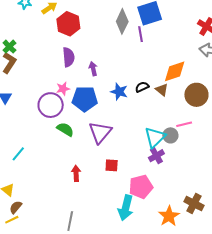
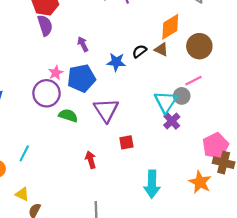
purple semicircle: (69, 57) -> (45, 25), moved
pink pentagon: (141, 187) -> (216, 146), moved

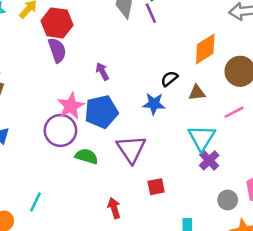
brown triangle: (161, 49) -> (197, 93), moved, turned -32
blue star: (116, 62) -> (154, 104), moved
pink star: (56, 73) -> (71, 106), size x1.5
gray circle: (182, 96) -> (228, 200), moved

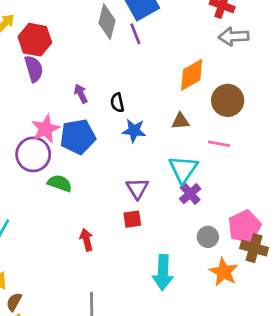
black semicircle: (169, 79) -> (117, 103), moved, turned -66
pink line: (234, 112) -> (219, 144), turned 36
purple triangle: (131, 149) -> (137, 188), moved, size x0.7

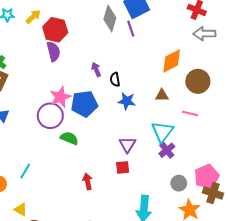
purple arrow: (81, 94) -> (96, 69), moved

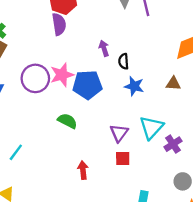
purple circle: (50, 116) -> (35, 78), moved
cyan triangle: (162, 132) -> (151, 128), moved
purple triangle: (127, 145) -> (119, 133), moved

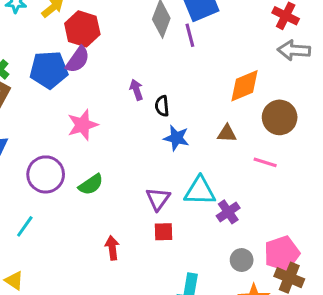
purple semicircle: (59, 24) -> (78, 60), turned 45
purple circle: (35, 78) -> (46, 174), moved
blue pentagon: (87, 85) -> (49, 70), moved
green semicircle: (67, 121) -> (91, 185), turned 120
cyan triangle: (151, 128) -> (200, 191), turned 50

